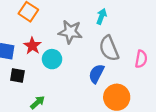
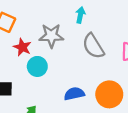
red star: (32, 46) -> (22, 47), moved
blue semicircle: (96, 74) -> (74, 94), moved, turned 60

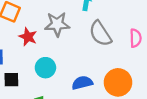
cyan circle: (37, 66) -> (45, 68), moved

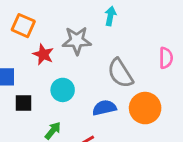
gray semicircle: (100, 34) -> (120, 73), moved

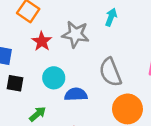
blue semicircle: (104, 108) -> (76, 94), moved

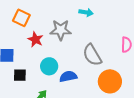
cyan arrow: (111, 17) -> (86, 12), turned 88

